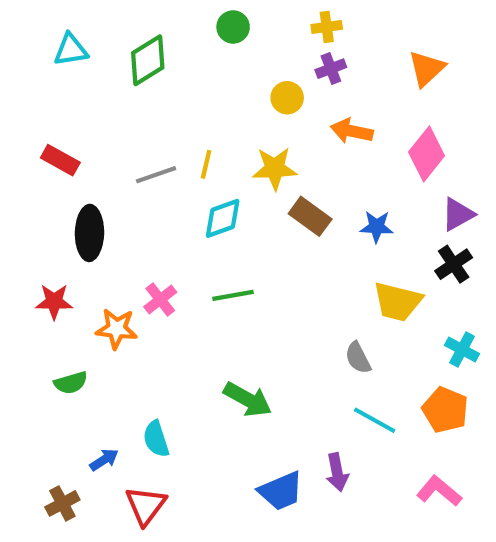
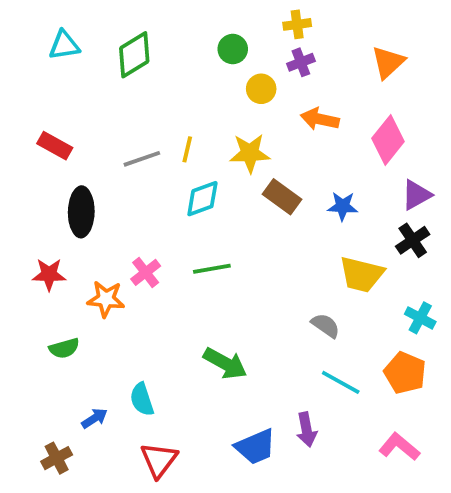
green circle: (233, 27) -> (233, 49), moved
gray semicircle: (358, 358) -> (326, 326), turned 152
red triangle: (146, 506) -> (159, 460), moved

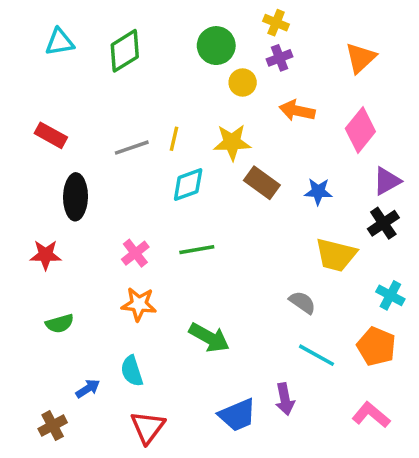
yellow cross: (297, 24) -> (276, 23), turned 30
green circle: (233, 49) -> (216, 46), size x1.4
orange star: (106, 299) -> (139, 304), moved

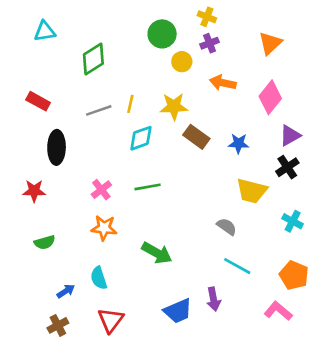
green diamond: (125, 51) -> (93, 59), moved
orange pentagon: (376, 346) -> (294, 275), moved
brown cross: (53, 426) -> (58, 325), moved

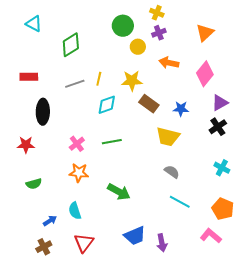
cyan triangle: (45, 31) -> (34, 24), turned 36
red rectangle: (38, 101) -> (29, 77), turned -30
yellow trapezoid: (252, 191) -> (168, 137), moved
purple arrow: (213, 299) -> (162, 243), moved

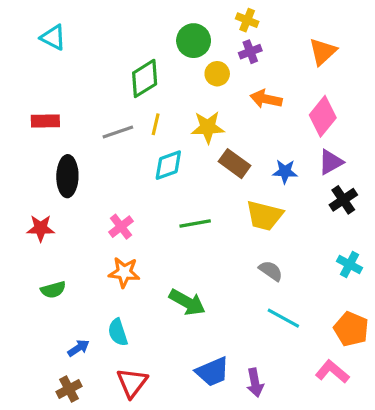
green diamond: (71, 45) -> (145, 78), moved
purple triangle: (220, 103) -> (331, 162), moved
green line: (112, 142) -> (195, 223), moved

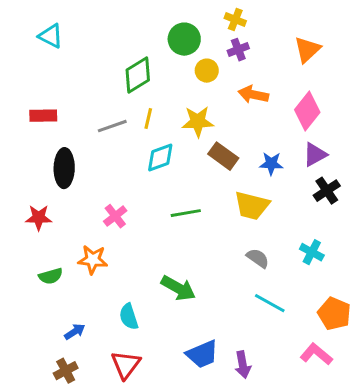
cyan cross: (350, 264) -> (312, 252), moved
orange star: (124, 272) -> (93, 260), moved
cyan semicircle: (118, 332) -> (129, 317), moved

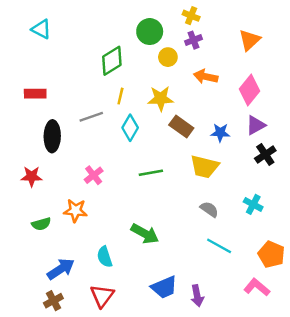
gray line: (112, 126) -> (91, 117), moved
cyan diamond: (160, 158) -> (130, 128), turned -40
blue arrow: (75, 332) -> (61, 269), size x1.6

